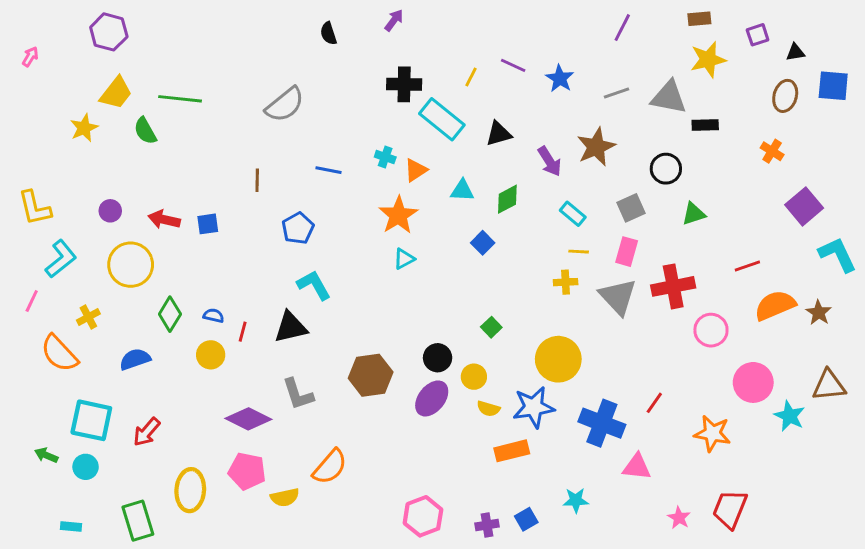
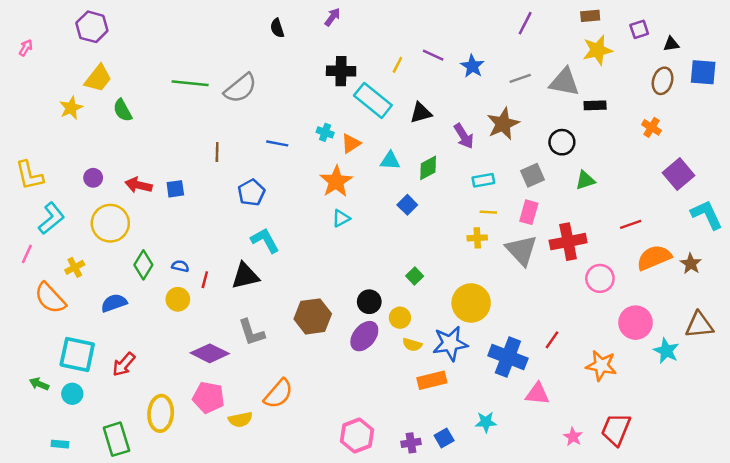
green line: (180, 99) -> (190, 83), moved
cyan rectangle: (573, 214) -> (483, 180), turned -50

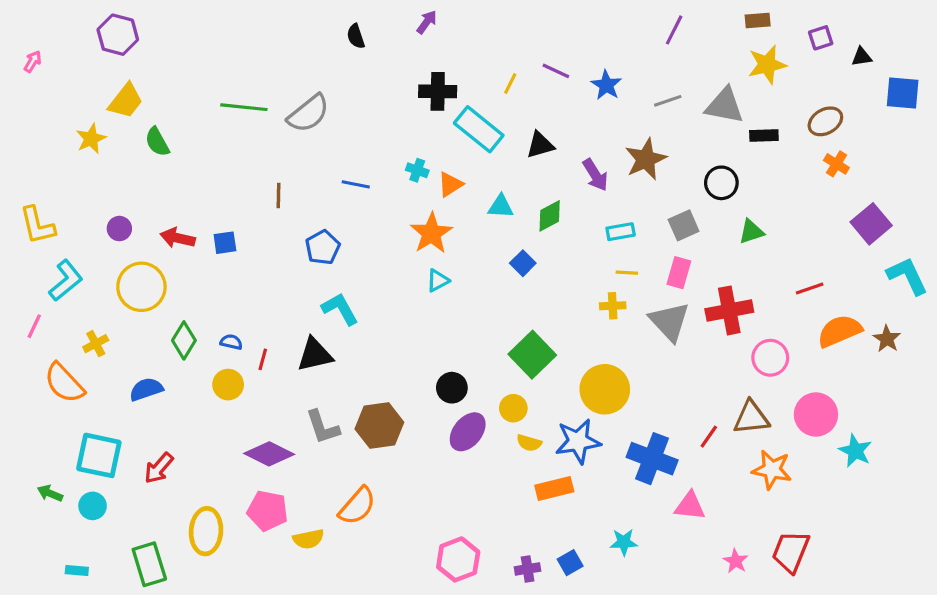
brown ellipse: (663, 81) -> (825, 121), moved, turned 45
green square: (415, 276) -> (532, 355), size x2.0
black circle: (369, 302) -> (452, 388), moved
brown hexagon: (313, 316) -> (379, 426), moved
brown triangle: (699, 325) -> (751, 418), moved

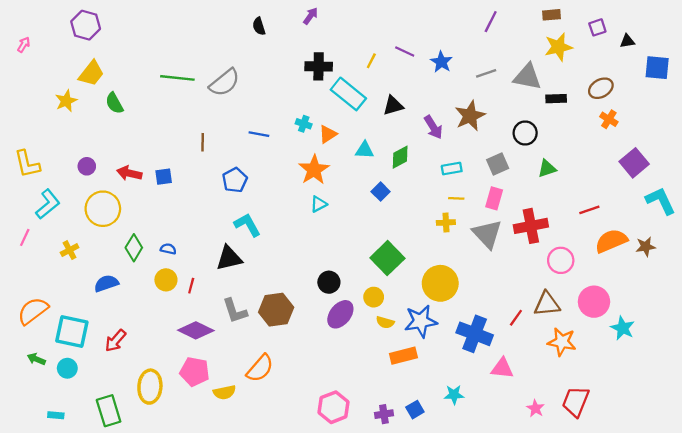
brown star: (887, 339) -> (646, 247), turned 30
red line: (263, 359) -> (191, 286), moved
orange semicircle: (64, 383) -> (33, 311), moved, turned 96

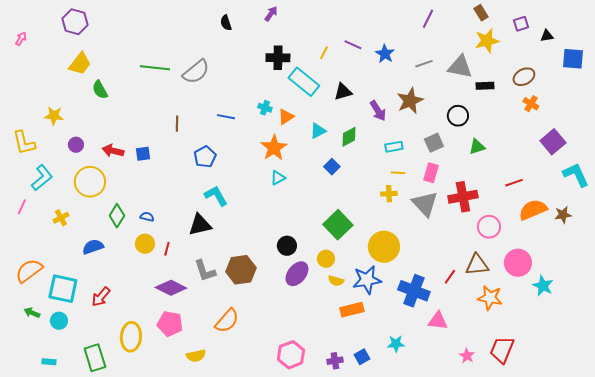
brown rectangle: (552, 15) -> (481, 13), turned 63
yellow star: (66, 101) -> (54, 116), moved, turned 30
cyan triangle: (364, 150) -> (318, 131), turned -30
yellow semicircle: (224, 392) -> (196, 356), moved

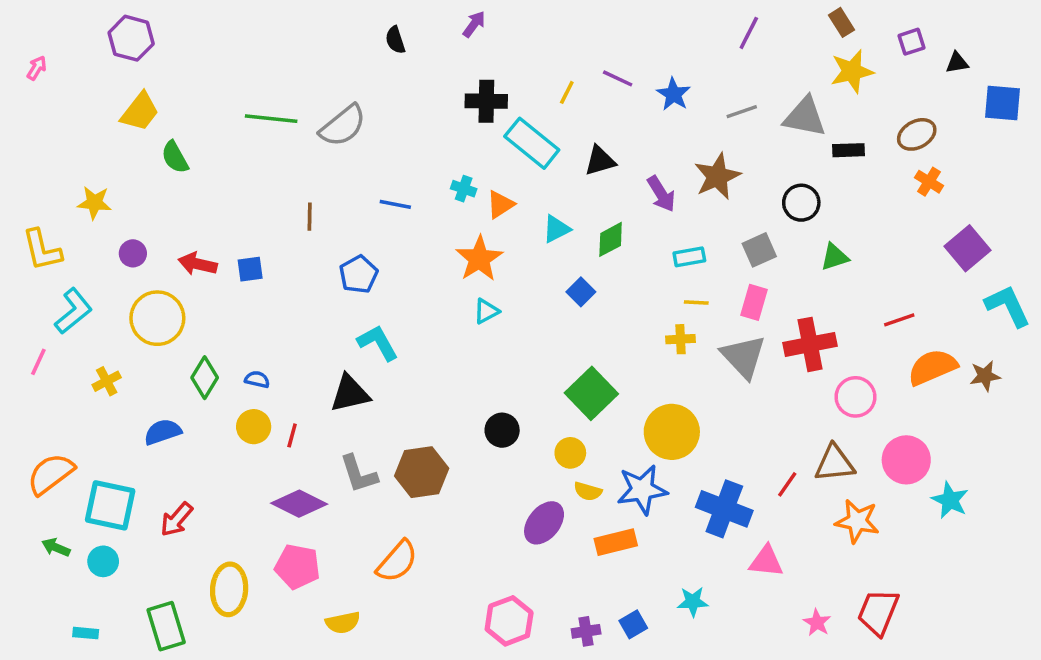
purple ellipse: (297, 274) -> (544, 523), moved

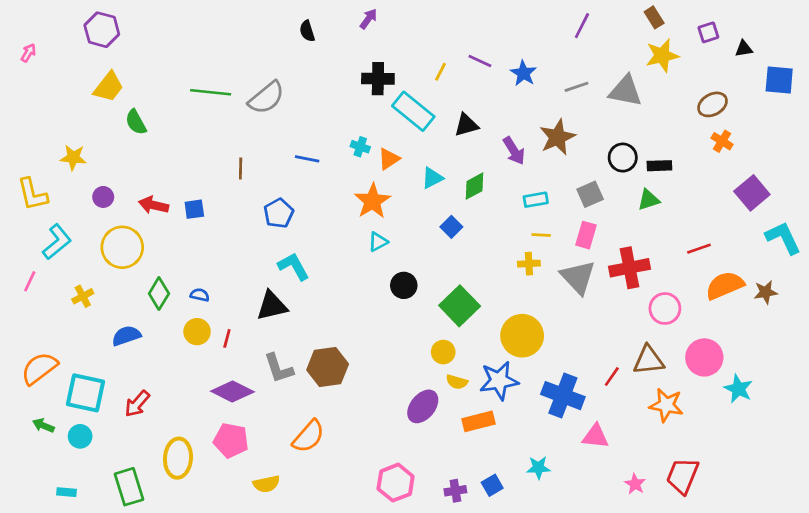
black rectangle: (848, 150) -> (659, 166), moved
black circle: (502, 430) -> (404, 285), moved

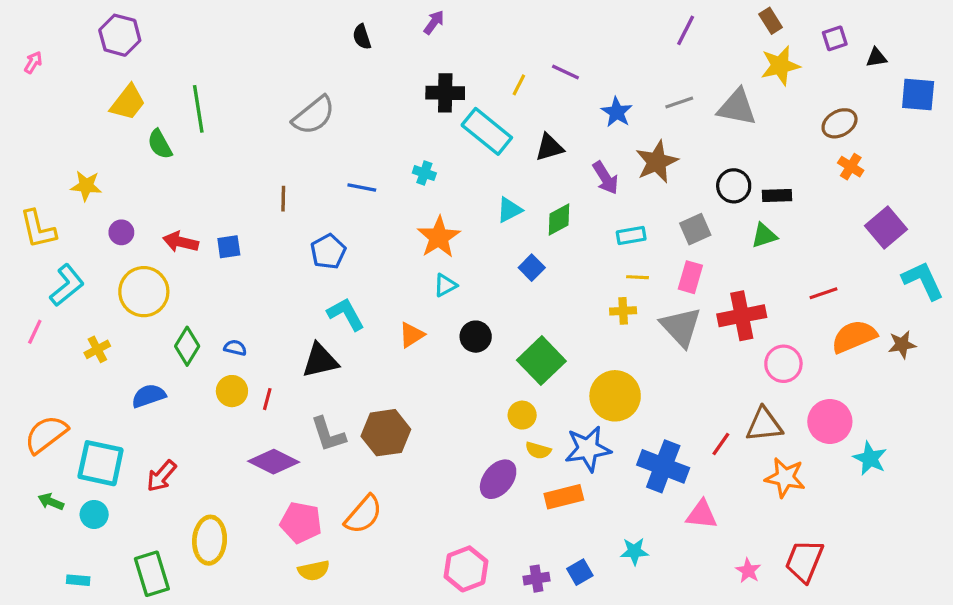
blue star: (523, 73) -> (617, 112), moved
green line: (211, 92) -> (198, 109), moved, turned 75
orange triangle: (389, 159) -> (412, 335), moved
pink pentagon: (231, 440) -> (301, 522), moved

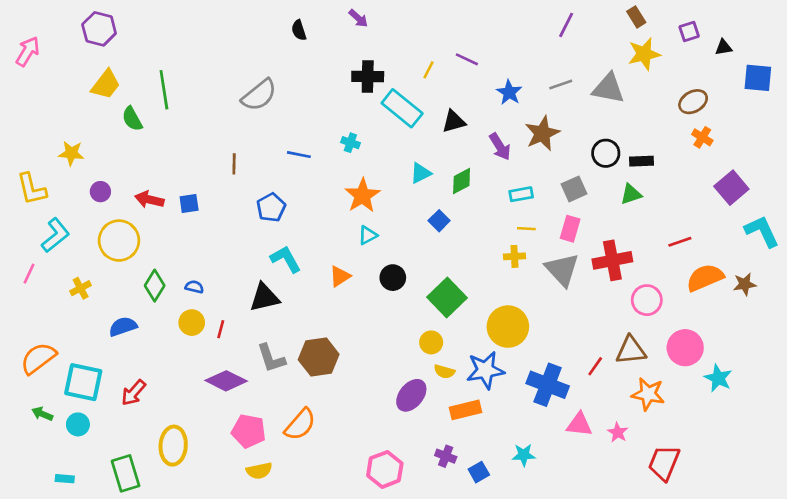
purple arrow: (434, 22) -> (358, 18), turned 96
pink arrow: (33, 62) -> (28, 51), size x1.6
pink star: (748, 571) -> (618, 432), moved
purple cross: (537, 579) -> (446, 456), moved, turned 30

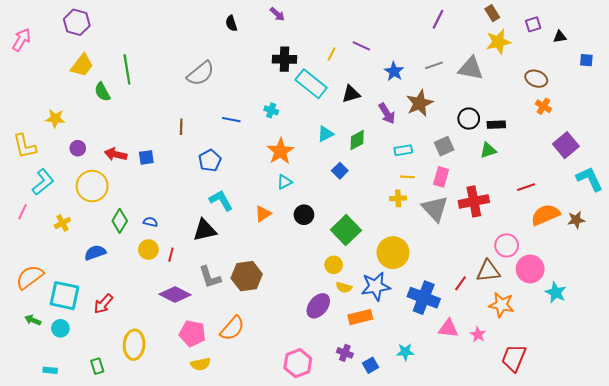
blue square: (758, 78) -> (586, 60), size x0.6
brown ellipse: (693, 102) -> (536, 79), turned 50
pink circle: (647, 300) -> (507, 245), moved
green rectangle: (126, 473) -> (97, 366), size x0.6

